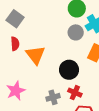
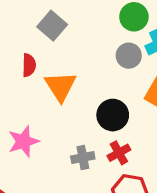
gray square: (15, 19) -> (52, 26), moved
red cross: (75, 93) -> (119, 153), turned 32

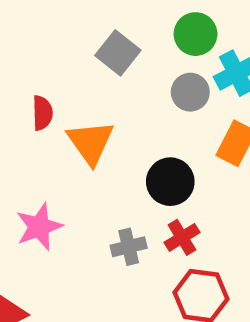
gray square: (52, 26) -> (118, 53), moved

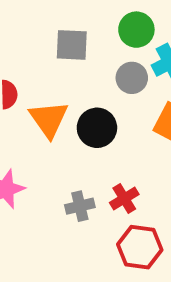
gray square: (118, 53) -> (72, 45), turned -36
black circle: (170, 182) -> (97, 128), moved

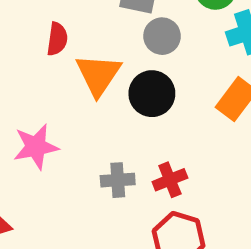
gray circle: (132, 78) -> (162, 36), moved

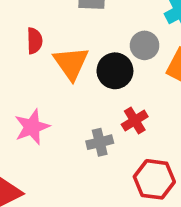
gray circle: (162, 36) -> (145, 45), moved
red cross: (170, 180) -> (135, 120), moved

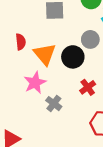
pink star: (32, 127) -> (35, 83), moved
gray cross: (100, 142) -> (54, 104), moved, turned -35

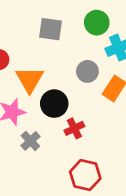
black circle: (73, 57) -> (54, 104), moved

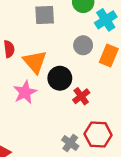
gray cross: (30, 141) -> (70, 143), moved

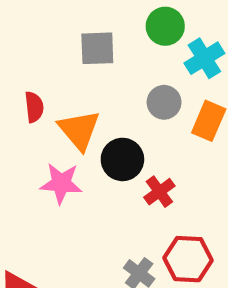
pink star: (25, 92) -> (61, 183), turned 30

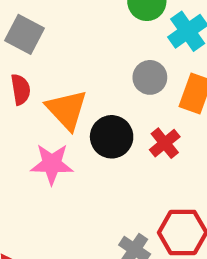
gray square: (97, 48) -> (25, 34), moved, turned 33
red cross: (159, 192) -> (165, 143), moved

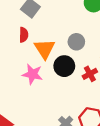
gray circle: (150, 77) -> (76, 42), moved

